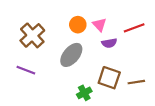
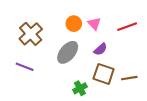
purple semicircle: (109, 43) -> (100, 49), moved, turned -32

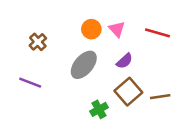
red line: (127, 27) -> (158, 33), turned 36
brown cross: (31, 34) -> (38, 42), size x0.6
brown square: (104, 74) -> (128, 92), turned 30

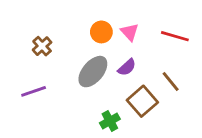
purple semicircle: (124, 61) -> (127, 67), moved
purple line: (30, 83) -> (34, 91), turned -40
brown line: (160, 97) -> (171, 81), moved, turned 60

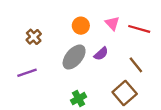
pink triangle: (130, 32) -> (112, 23), moved
brown square: (142, 101) -> (125, 93), moved
green cross: (110, 121) -> (79, 99), moved

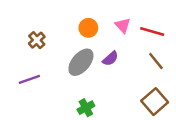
brown line: (136, 65) -> (156, 61), moved
brown square: (125, 93) -> (155, 102), moved

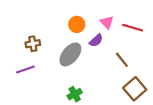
brown cross: (37, 40) -> (33, 44), moved, turned 32
purple semicircle: (110, 59) -> (96, 40), moved
brown line: (156, 61) -> (122, 60), moved

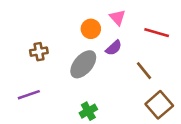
pink triangle: (107, 22) -> (117, 17), moved
purple line: (25, 69) -> (29, 95), moved

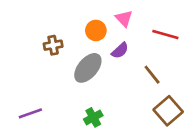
brown cross: (39, 52) -> (53, 45), moved
purple line: (29, 95) -> (30, 113), moved

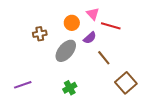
red line: (165, 34) -> (111, 26), moved
brown line: (152, 75) -> (104, 58), moved

